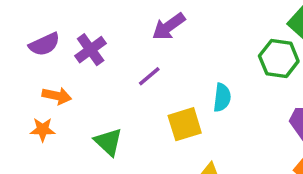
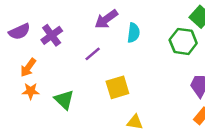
orange arrow: (57, 96) -> (28, 68), turned 114
cyan semicircle: (222, 98) -> (134, 33), moved
orange star: (43, 130) -> (31, 91), moved

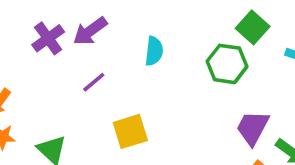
purple arrow: (106, 19) -> (90, 31), moved
purple cross: (52, 35) -> (48, 38), moved

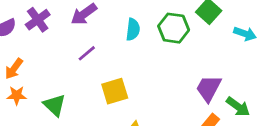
purple cross: (48, 38) -> (38, 20), moved
green hexagon: (227, 64) -> (174, 28), moved

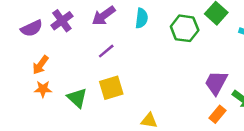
cyan semicircle: (133, 29) -> (142, 18), moved
yellow square: (115, 91) -> (111, 88), moved

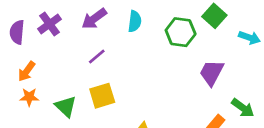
purple semicircle: (32, 28) -> (17, 32), turned 120
purple trapezoid: (216, 83) -> (212, 73), moved

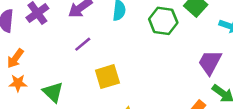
purple trapezoid: (212, 73) -> (210, 62), moved
yellow square: (102, 96) -> (107, 77), moved

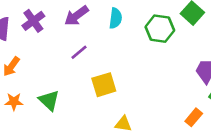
orange star: (18, 83) -> (14, 102), moved

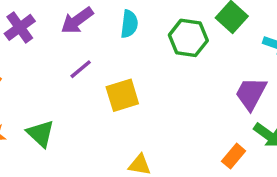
yellow square: (104, 85) -> (122, 95), moved

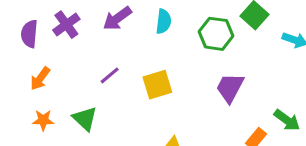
purple line: (81, 69) -> (110, 75), moved
purple trapezoid: (251, 93) -> (230, 88), moved

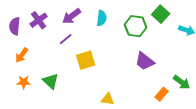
purple line: (110, 75) -> (66, 39), moved
yellow square: (157, 85) -> (86, 60), moved
purple trapezoid: (230, 88) -> (145, 61), turned -80

